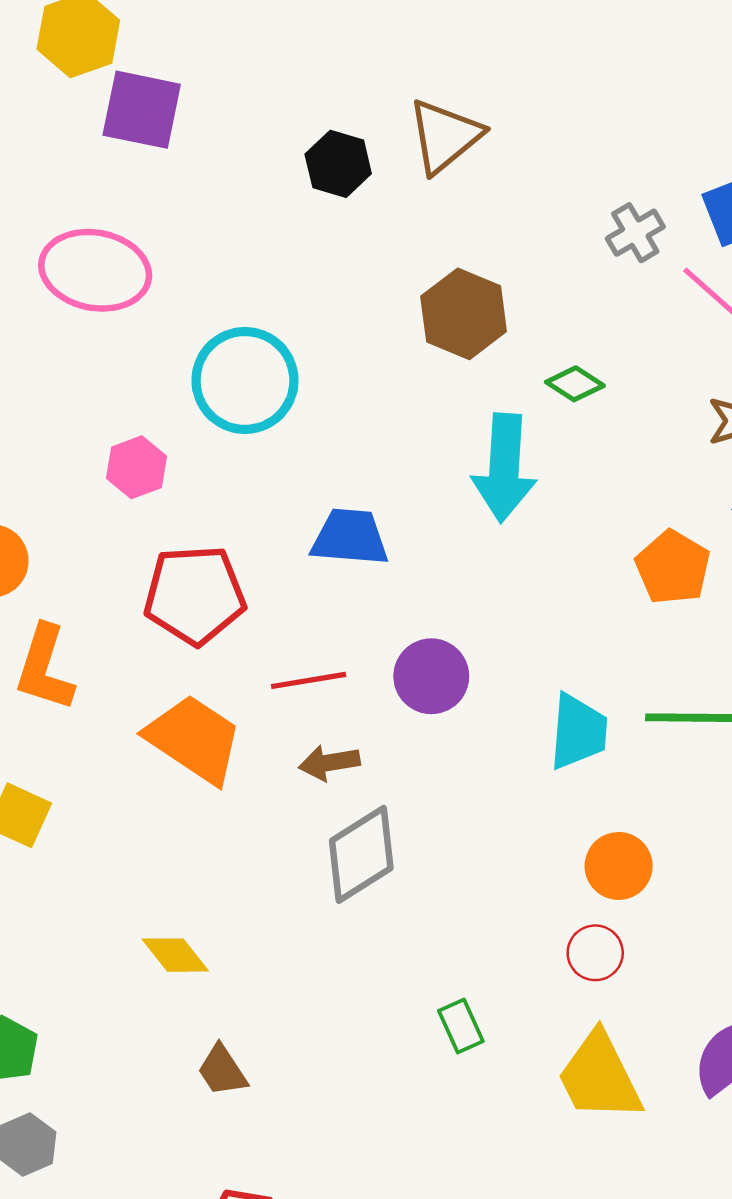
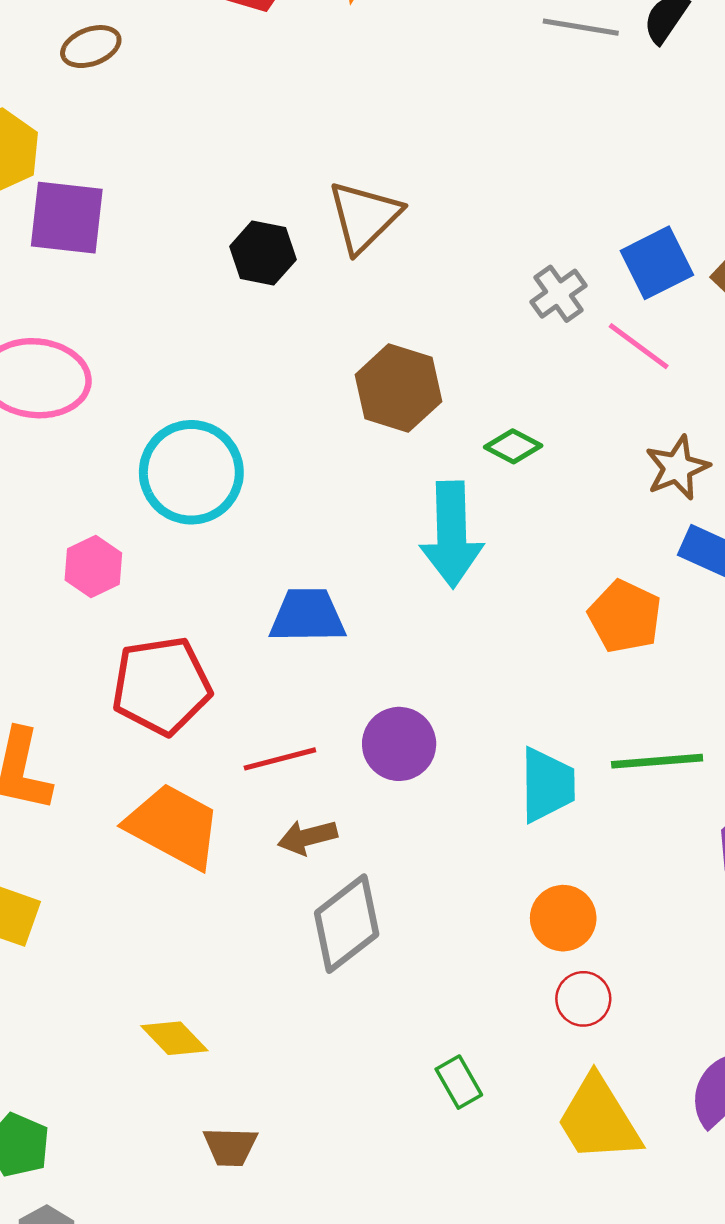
orange circle: (619, 866) -> (563, 918), moved
brown trapezoid: (222, 1071) -> (230, 1147), turned -50

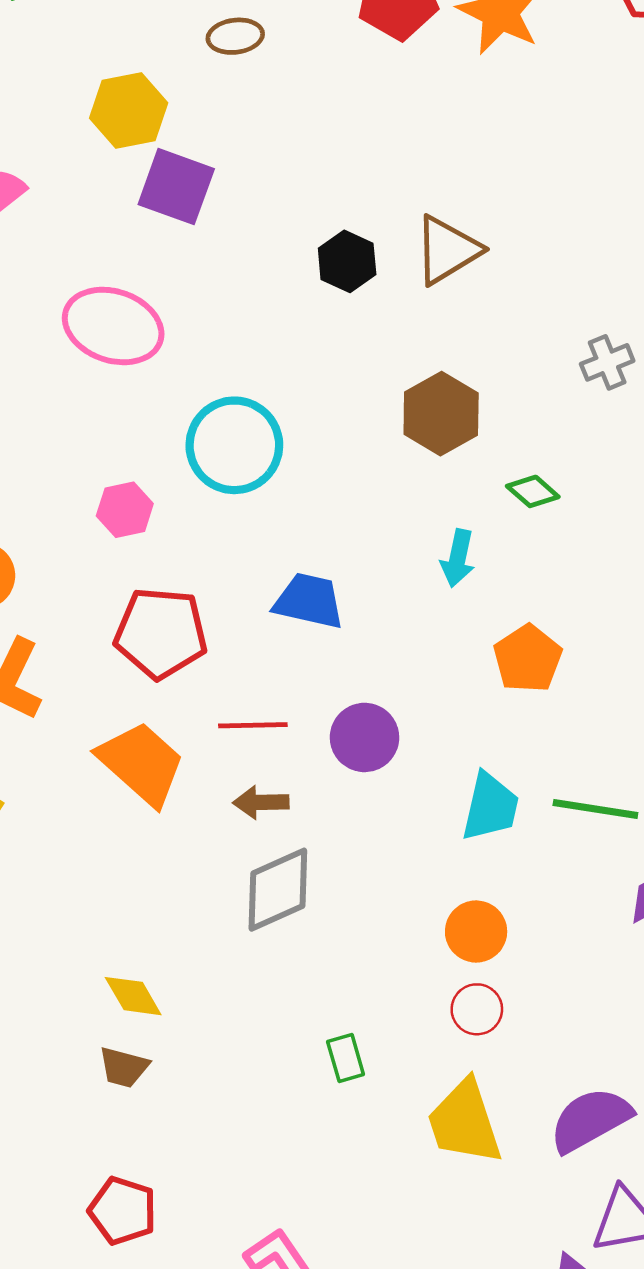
cyan arrow: (452, 534) -> (458, 558), size x0.6
orange pentagon: (625, 616) -> (528, 659), moved
yellow diamond: (174, 1038) -> (133, 996), moved

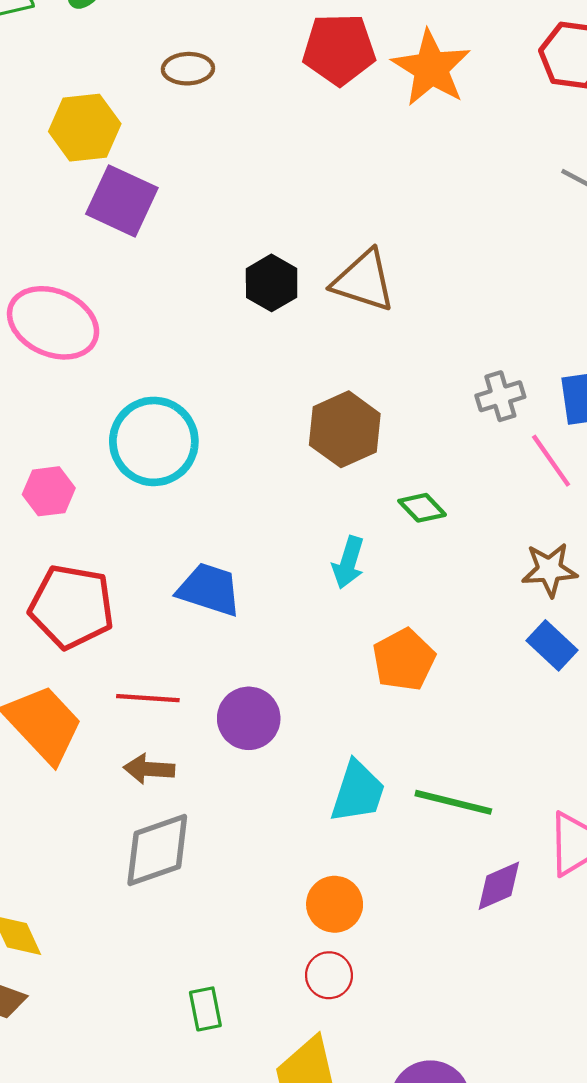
brown triangle: (447, 250) -> (364, 281), turned 44

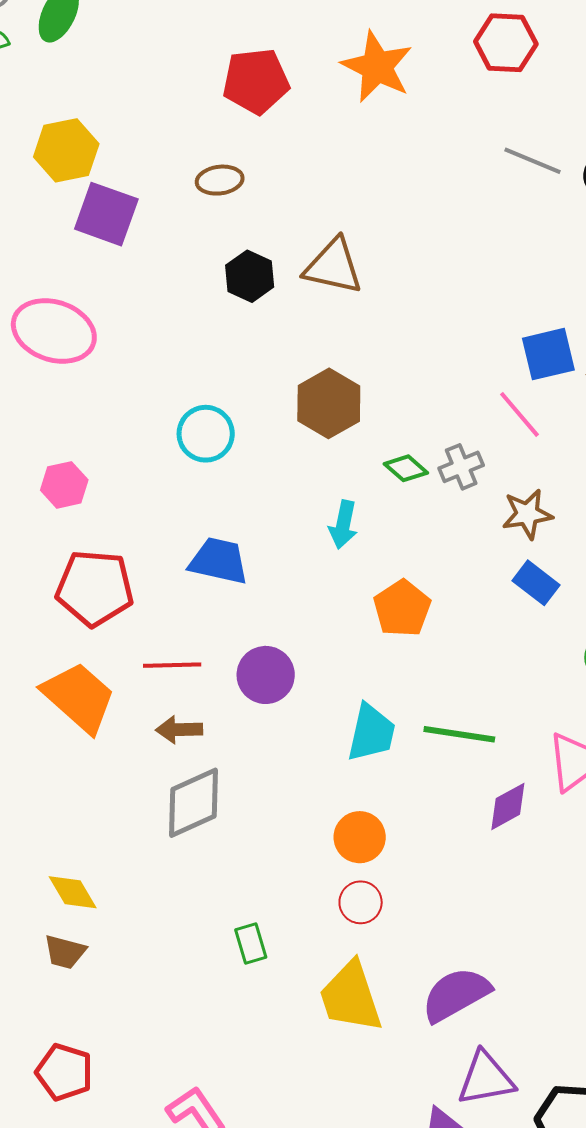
red pentagon: (339, 49) -> (256, 81), moved
brown ellipse: (188, 69) -> (220, 180), moved
gray cross: (500, 396) -> (461, 467), moved
cyan circle: (154, 441) -> (206, 434), moved, size x0.7

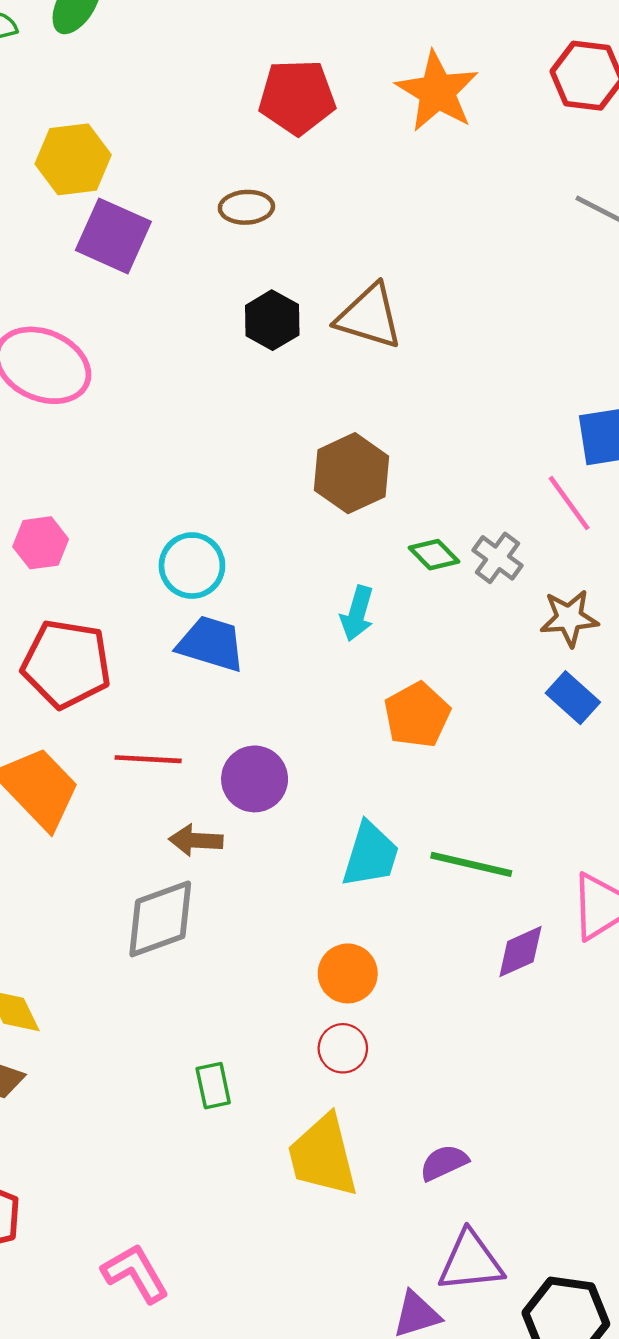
cyan circle: (206, 434) -> (192, 566), moved
gray cross: (461, 467) -> (497, 558), turned -36
brown arrow: (179, 730) -> (196, 840), moved
purple semicircle: (456, 995) -> (444, 1163), size x0.6

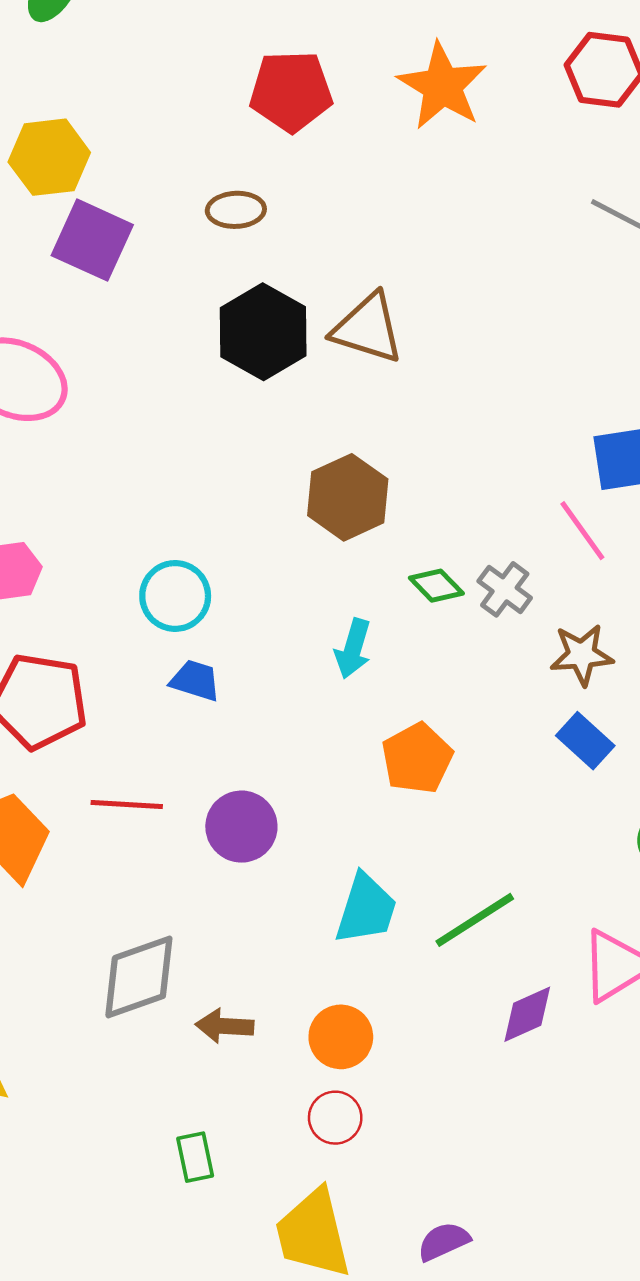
black hexagon: (272, 320) -> (263, 332), size x1.5
blue trapezoid: (211, 644) -> (195, 680), size x0.7
brown arrow: (196, 840) -> (225, 1026), moved
green line: (471, 864) -> (475, 920), turned -46

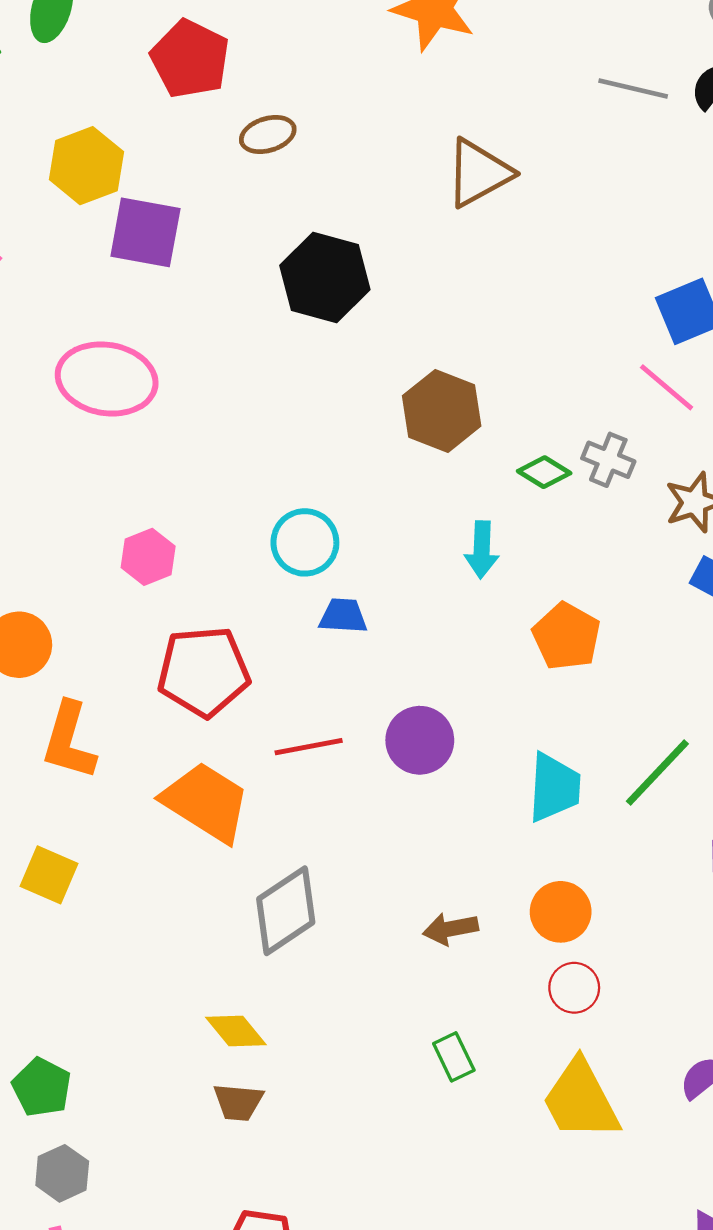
red pentagon: (291, 91) -> (190, 59), moved, turned -30
brown ellipse: (236, 210) -> (268, 135), moved
brown triangle: (368, 328) -> (479, 173), moved, turned -32
gray diamond: (139, 977) -> (286, 911), moved

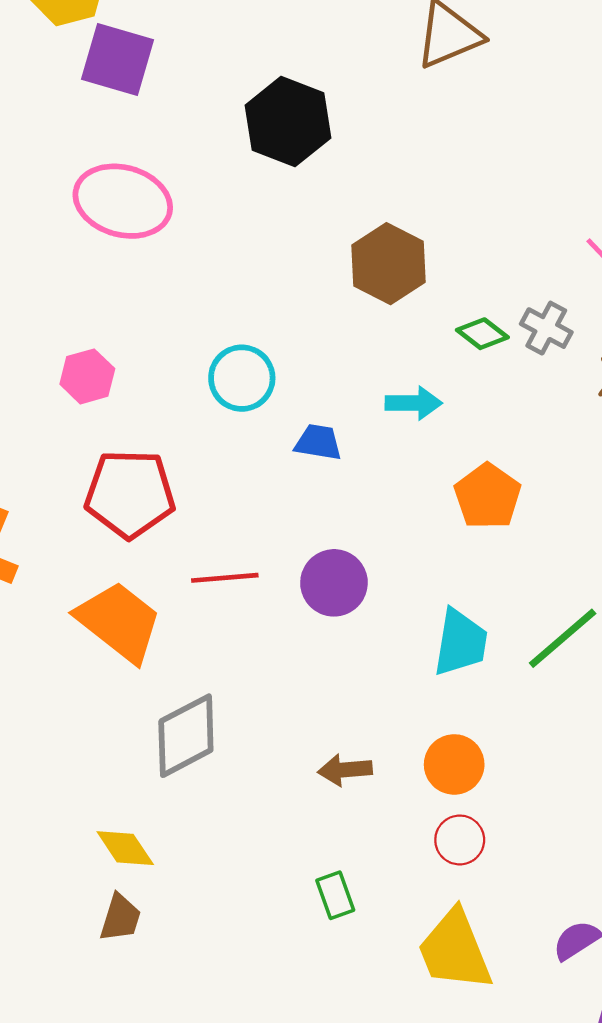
pink ellipse: (107, 379) -> (123, 201), moved
cyan arrow: (482, 550) -> (414, 403), turned -98
blue trapezoid: (343, 616) -> (318, 442), moved
brown trapezoid: (238, 1102) -> (120, 918), turned -84

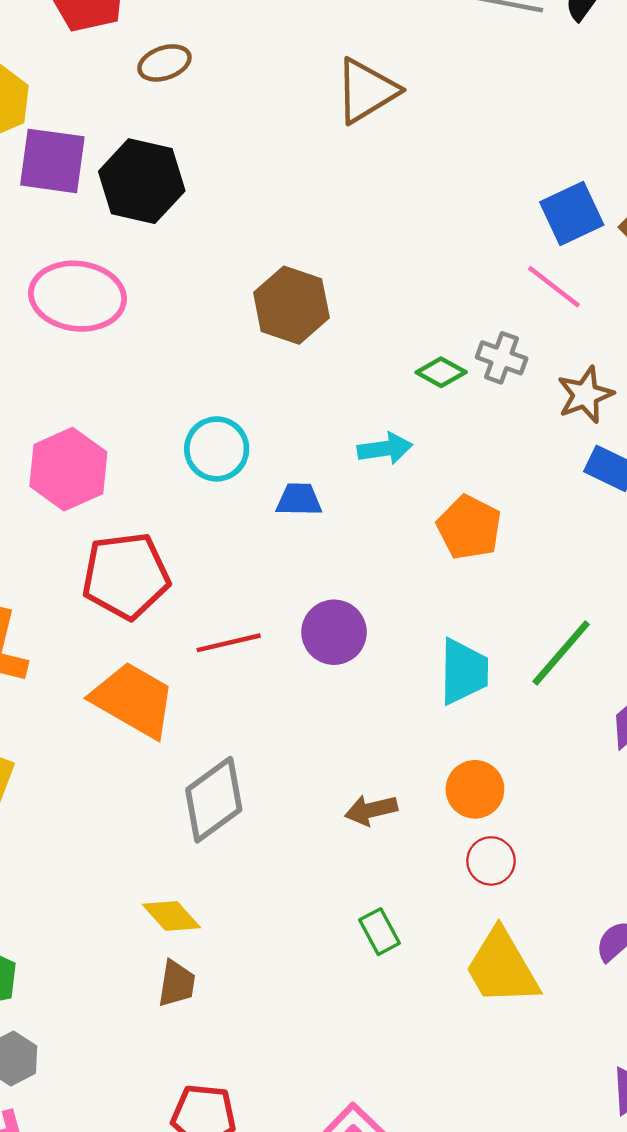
black hexagon: (288, 122) -> (142, 181), moved
brown hexagon: (389, 264) -> (291, 305), moved
pink hexagon: (87, 376) -> (68, 469), size x1.5

